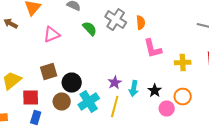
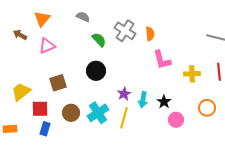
pink triangle: (52, 34) -> (47, 46), moved
black circle: (72, 82) -> (96, 71), moved
orange circle: (183, 96) -> (207, 108), moved

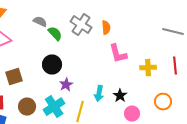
gray semicircle: (83, 17) -> (40, 22), moved
purple star: (124, 94) -> (66, 85), moved

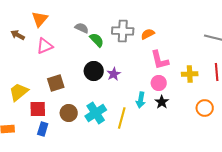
gray cross: (81, 25) -> (123, 31), turned -30
orange semicircle: (106, 28) -> (148, 34), turned -112
purple star: (66, 85) -> (114, 74), moved
pink circle: (132, 114) -> (159, 83), moved

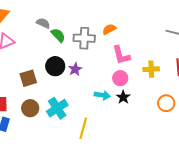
gray cross: (123, 31) -> (84, 38), moved
brown square: (56, 83) -> (28, 78), moved
cyan arrow: (141, 100) -> (102, 95), turned -91
yellow line: (122, 118) -> (83, 128), moved

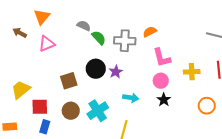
cyan arrow: (102, 95) -> (131, 98), moved

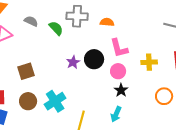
gray semicircle: (84, 26) -> (31, 21), moved
orange semicircle: (150, 32) -> (107, 22), turned 32
gray cross: (125, 41) -> (77, 16), moved
black circle: (96, 69) -> (94, 59), moved
cyan arrow: (131, 98) -> (116, 114), moved, turned 105

